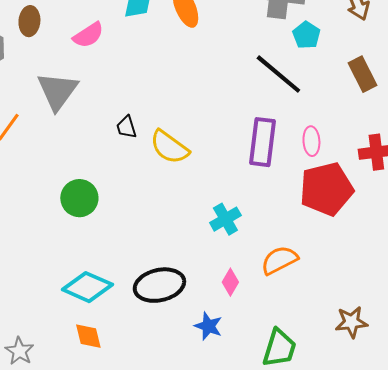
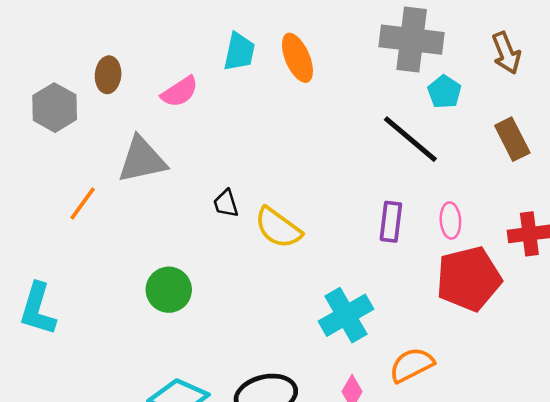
gray triangle: (57, 91) -> (142, 160), turned 42
purple rectangle: (262, 142) -> (391, 222), size x0.7
cyan cross: (225, 219) -> (346, 315), size x1.4

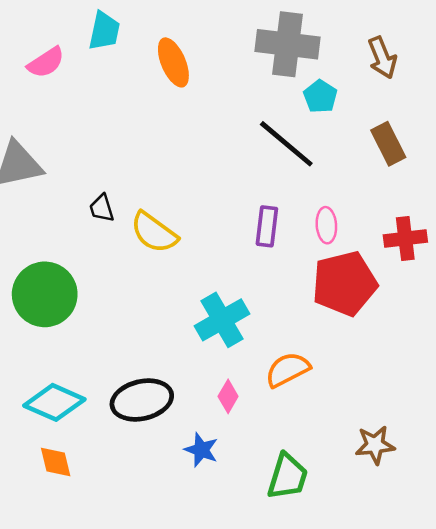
cyan trapezoid: (239, 52) -> (104, 31), moved
pink semicircle: (180, 92) -> (46, 62), moved
green circle: (169, 290) -> (45, 294), size x1.4

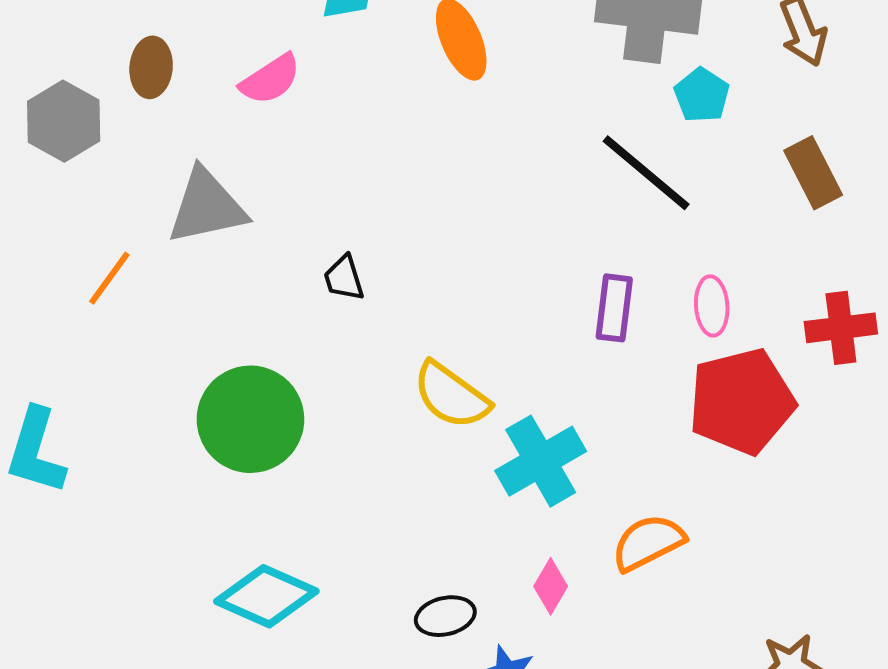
pink semicircle: (46, 62) -> (270, 79), moved
yellow semicircle: (154, 232) -> (451, 395), moved
black ellipse: (142, 400) -> (445, 616), moved, size x0.6

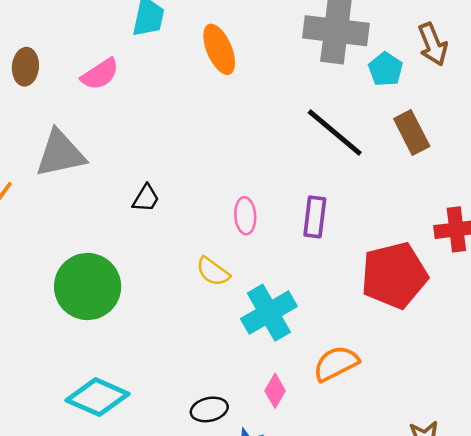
cyan pentagon: (702, 95) -> (386, 69), moved
brown rectangle: (813, 173) -> (412, 133), moved
black trapezoid: (344, 278) -> (146, 198), turned -132
pink ellipse: (712, 306) -> (245, 216), moved
yellow semicircle: (451, 395) -> (213, 272), size x0.7

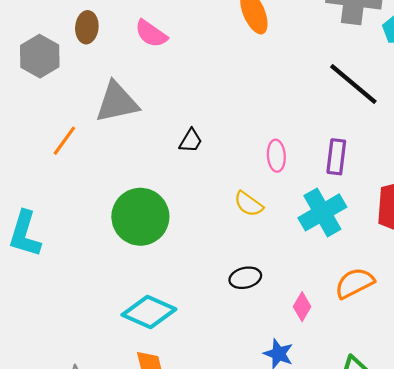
pink semicircle: (100, 74) -> (151, 34), turned 68
cyan cross: (269, 313) -> (322, 212), moved
black ellipse: (209, 409) -> (245, 278), moved

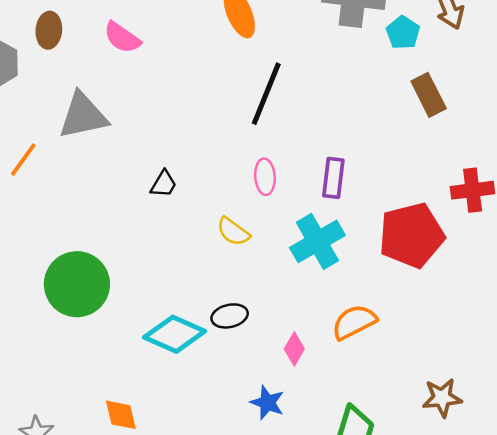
black line: (353, 84) -> (266, 94), moved, turned 72
black trapezoid: (191, 141) -> (164, 184), moved
green circle: (140, 217) -> (77, 284), moved
cyan diamond: (149, 312) -> (175, 334), moved

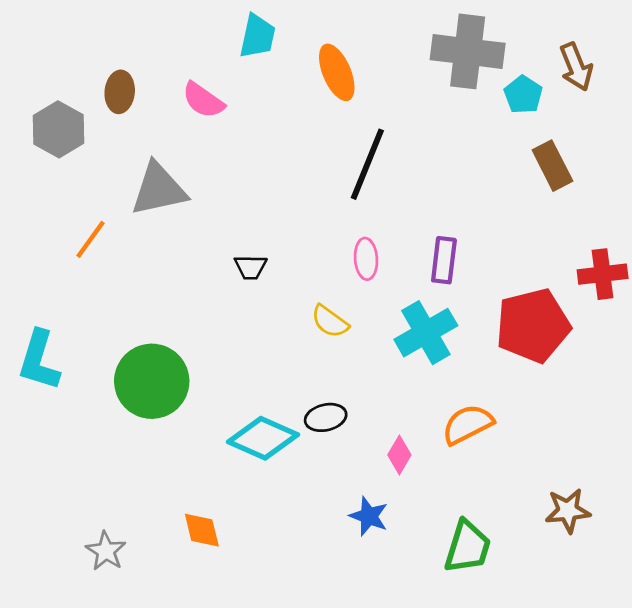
black trapezoid: (164, 184) -> (251, 267), turned 60

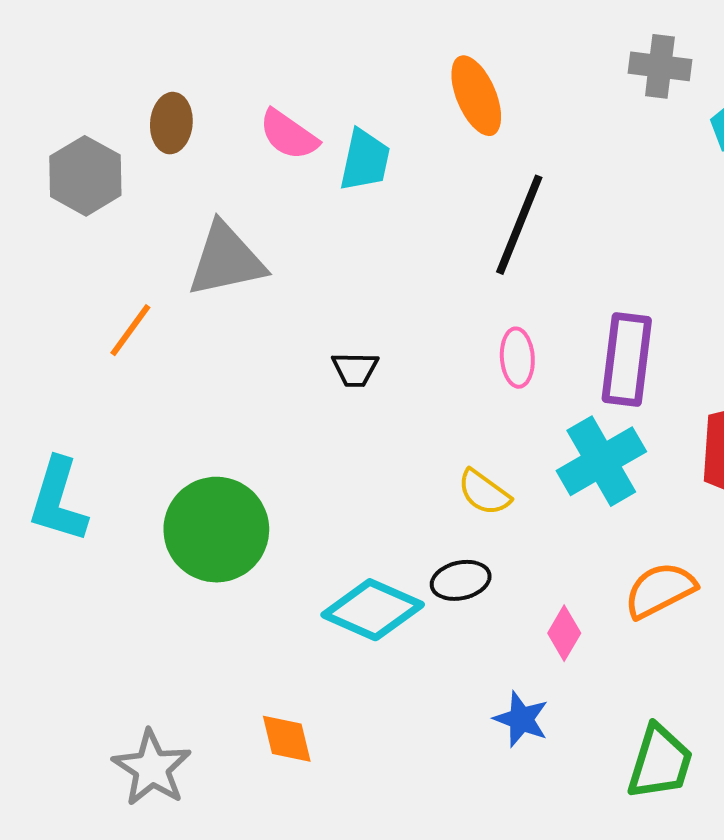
cyan trapezoid: (257, 36) -> (365, 160), moved
gray cross: (468, 51) -> (660, 66), size x0.6
purple rectangle: (444, 260) -> (627, 360), size x1.4
yellow semicircle: (330, 321) -> (484, 492), moved
gray star: (106, 551) -> (152, 768), size x1.4

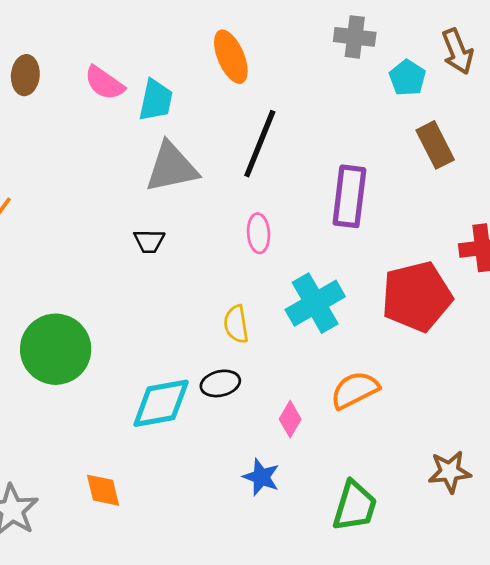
gray triangle: (226, 260) -> (172, 167), moved
purple rectangle: (627, 360) -> (349, 196), moved
yellow semicircle: (484, 492) -> (236, 324), turned 45
cyan diamond: (373, 610) -> (161, 403), turned -34

